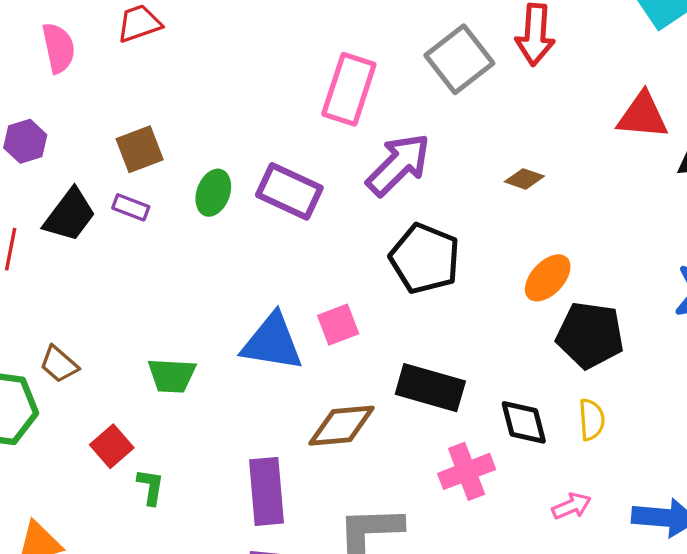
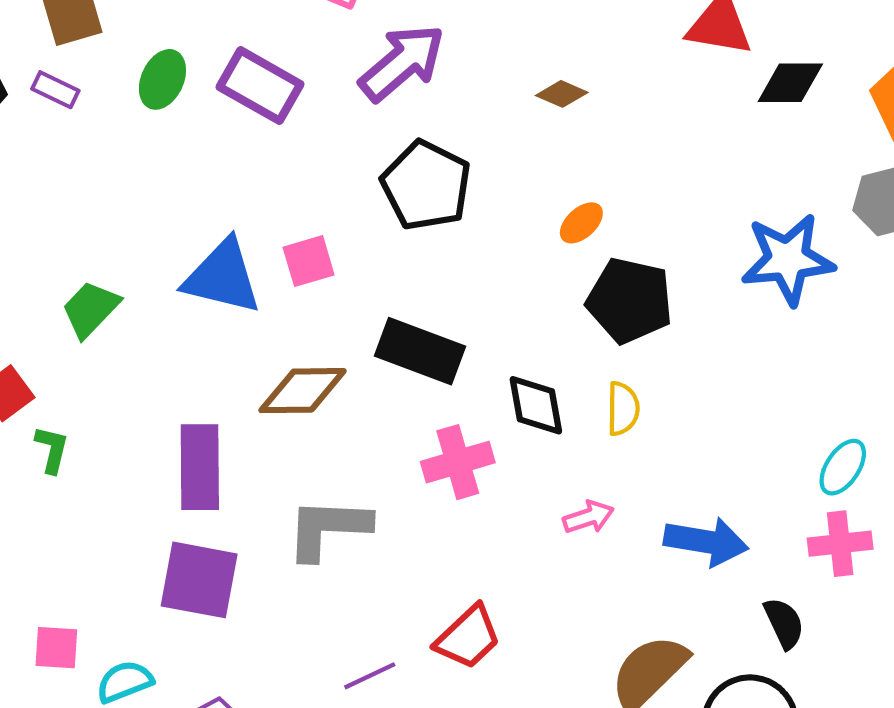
orange ellipse: (548, 278) -> (581, 223), size x0.7
green trapezoid: (172, 376) -> (91, 309), turned 126

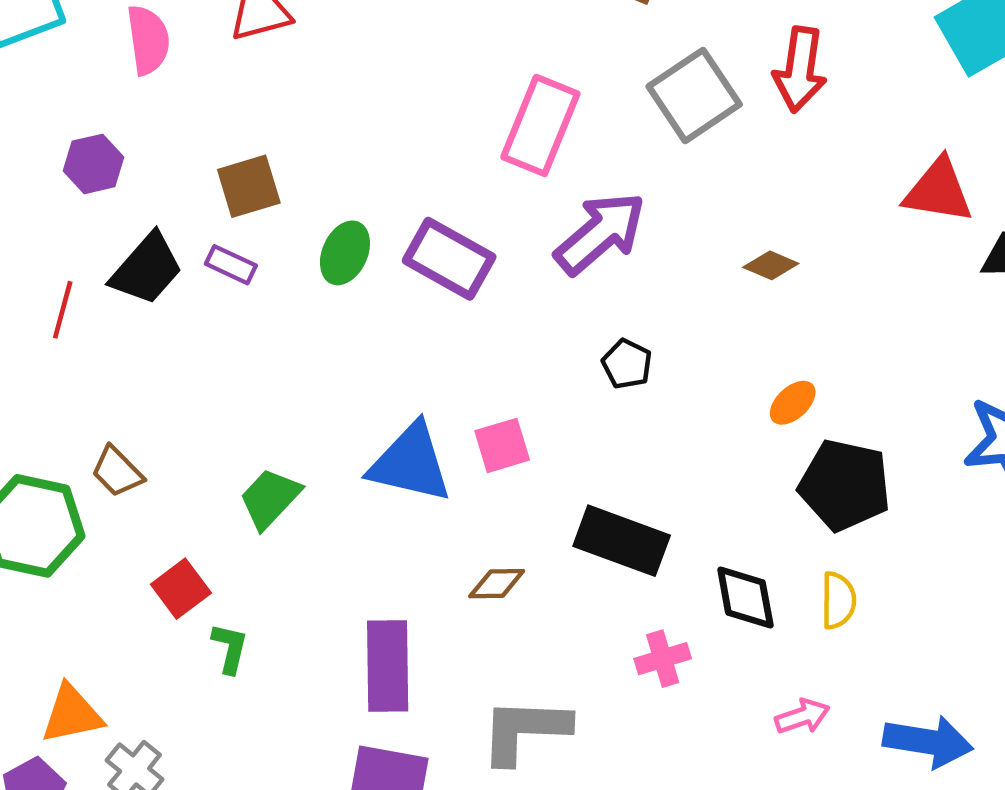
black pentagon: (426, 185) -> (627, 364), size x0.5
brown diamond: (303, 391) -> (497, 584), size x0.6
pink cross: (458, 462) -> (663, 659), size x0.7

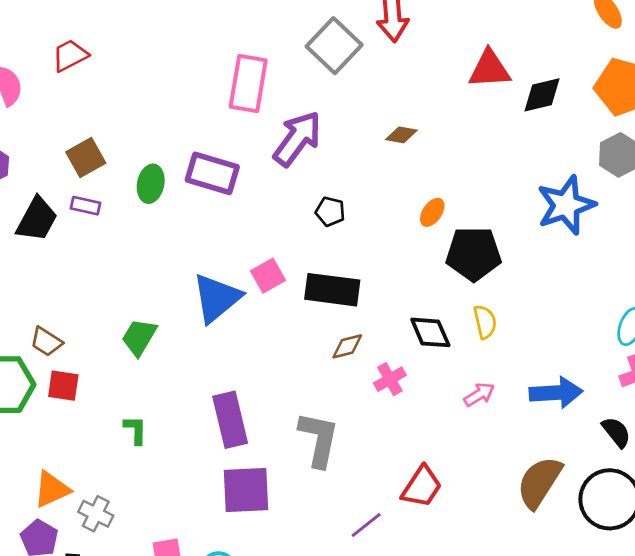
blue triangle: (410, 463) -> (217, 298), turned -40
black rectangle: (622, 541) -> (332, 290), moved
brown diamond: (497, 584) -> (347, 346), moved
red square: (181, 589) -> (63, 386), moved, turned -32
gray L-shape: (525, 730) -> (319, 439), turned 112

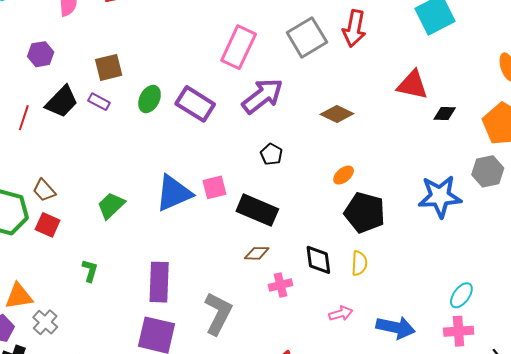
black diamond: (542, 95) -> (445, 113), size x0.7
brown diamond: (401, 135) -> (337, 114), size x1.4

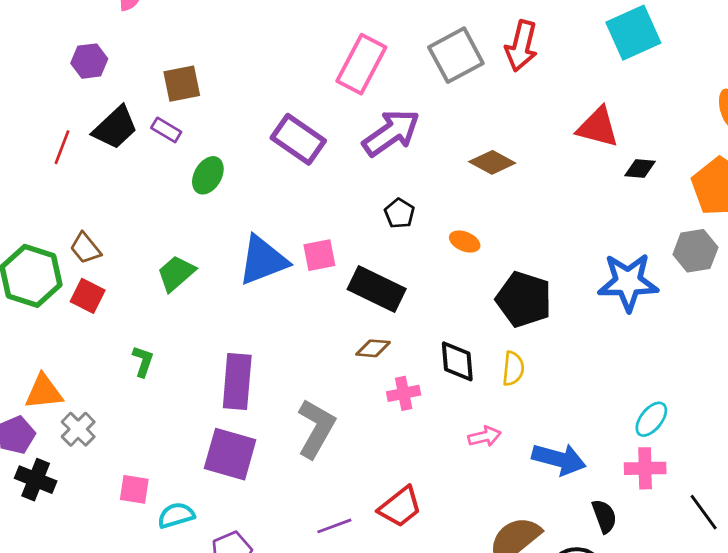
green ellipse: (150, 99) -> (208, 175), moved
orange ellipse: (344, 175) -> (465, 242), moved, turned 60

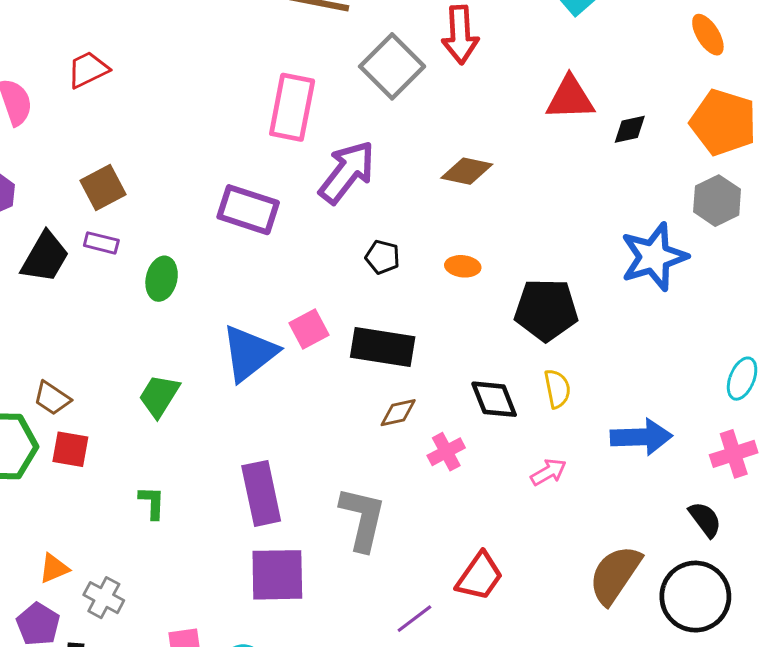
orange triangle: (44, 392) -> (54, 568), size x0.7
cyan ellipse: (651, 419) -> (742, 379), moved
blue arrow: (559, 459) -> (641, 437), moved

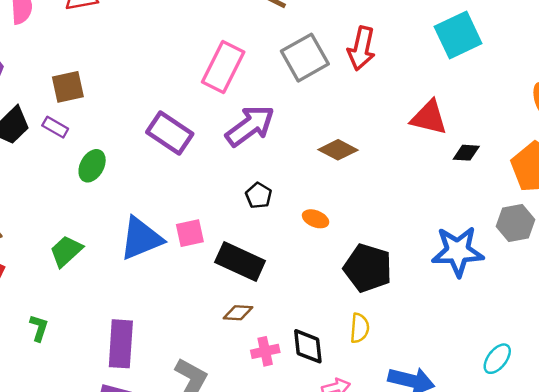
black diamond: (494, 399) -> (308, 346), moved

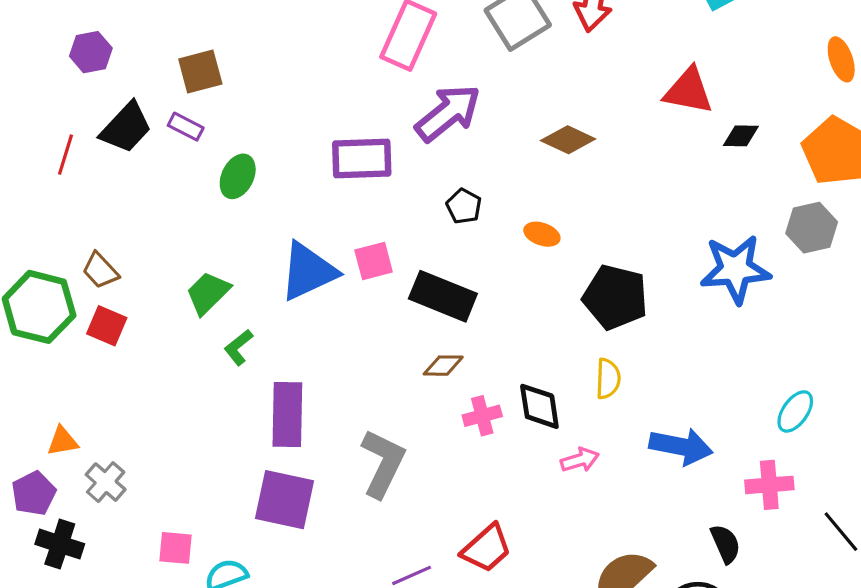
purple rectangle: (170, 133) -> (362, 158), moved, turned -33
green L-shape: (39, 328) -> (239, 347), moved, turned -144

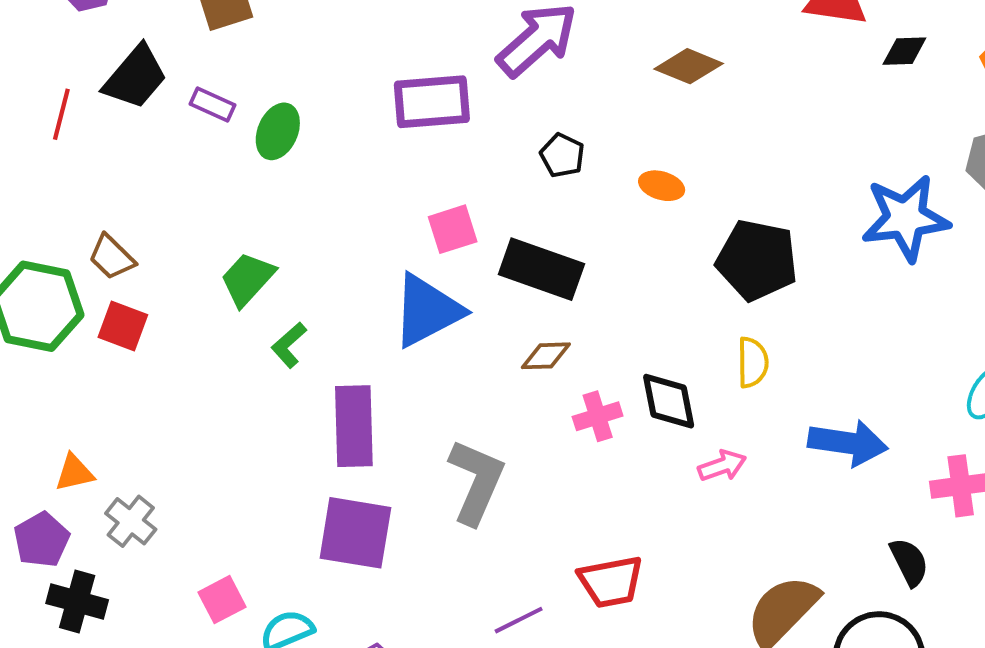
purple rectangle: (186, 127) -> (213, 105), moved
blue triangle: (308, 271) -> (427, 311), moved
pink square: (175, 548) -> (222, 600), turned -30
red trapezoid: (486, 548) -> (611, 582), turned 34

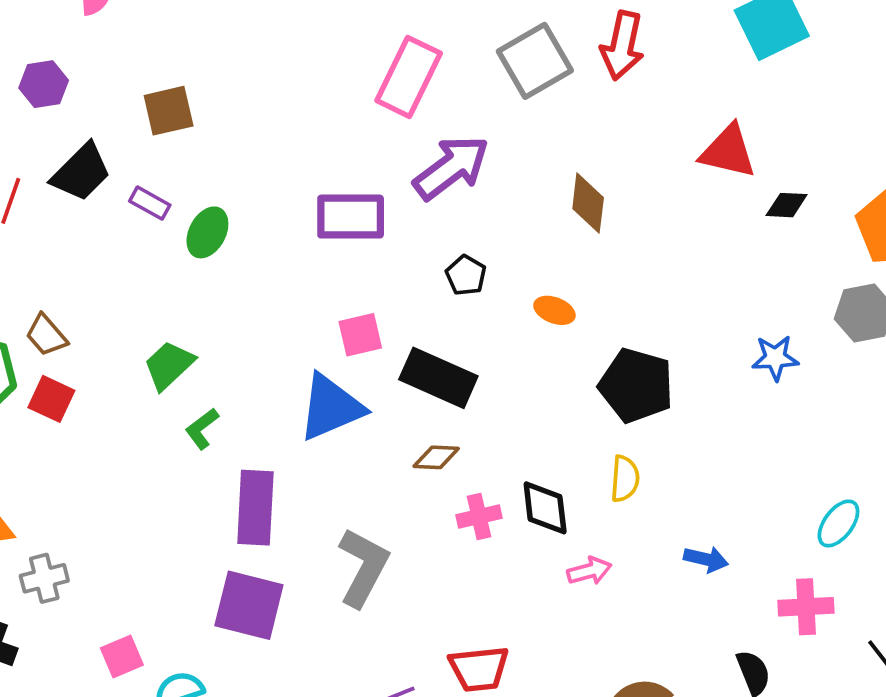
brown diamond: (689, 66) -> (588, 203), turned 70
blue star: (906, 218) -> (775, 358), size x0.6
blue arrow: (848, 443) -> (706, 559), size x0.6
gray cross: (131, 521) -> (44, 578), turned 33

